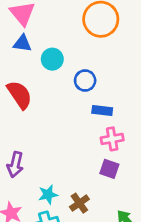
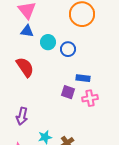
blue circle: (85, 80) -> (68, 49), moved
purple square: (109, 169) -> (68, 92), moved

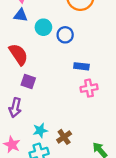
purple square: (68, 92) -> (28, 82), moved

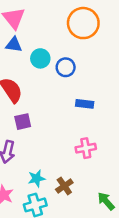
purple square: (28, 82) -> (23, 122), turned -32
pink cross: (89, 88) -> (86, 148), moved

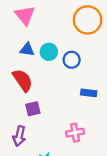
blue triangle: (14, 45) -> (27, 50), moved
pink cross: (86, 148) -> (75, 133), moved

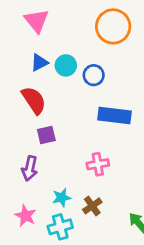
blue triangle: (27, 50) -> (39, 63), turned -35
blue rectangle: (89, 93) -> (115, 116), size x1.6

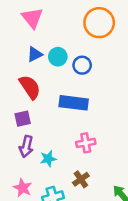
blue rectangle: (115, 116) -> (74, 103), moved
purple square: (46, 135) -> (23, 119), moved
cyan star: (62, 198) -> (48, 159), moved

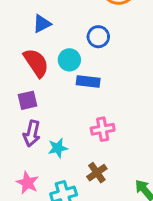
cyan circle: (58, 57) -> (69, 60), moved
blue rectangle: (74, 103) -> (88, 82), size x0.7

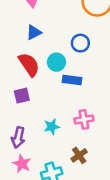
purple arrow: (32, 134) -> (18, 137), moved
cyan star: (58, 148) -> (52, 127), moved

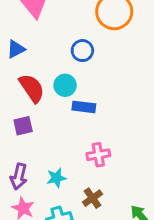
blue triangle: (34, 32) -> (16, 49), moved
blue circle: (80, 43) -> (82, 51), moved
cyan star: (52, 127) -> (56, 178), moved

